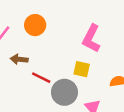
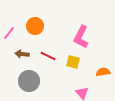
red line: (41, 78) -> (48, 56), moved
gray circle: (64, 92) -> (29, 81), moved

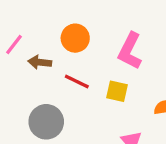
orange circle: (35, 26) -> (75, 38), moved
brown arrow: (22, 54) -> (40, 62), moved

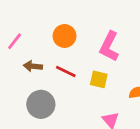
brown arrow: (40, 62) -> (33, 66), moved

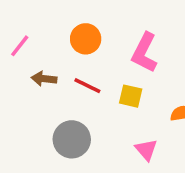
gray circle: (41, 104) -> (72, 139), moved

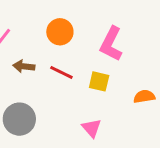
gray circle: (72, 139) -> (19, 119), moved
pink triangle: (146, 150) -> (92, 128), moved

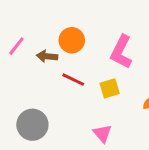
brown arrow: (24, 66) -> (47, 56), moved
yellow square: (99, 81) -> (110, 88), turned -30

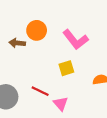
pink L-shape: (121, 52) -> (76, 40), turned -65
red line: (73, 80) -> (40, 91), moved

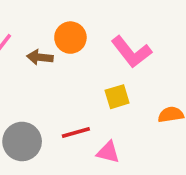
red line: (40, 91) -> (76, 133), turned -42
pink triangle: (61, 104) -> (108, 152), turned -35

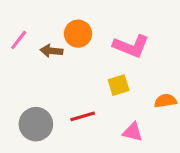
pink L-shape: (131, 52) -> (131, 46), turned -30
pink triangle: (108, 152) -> (133, 132), moved

